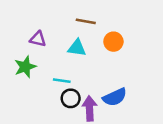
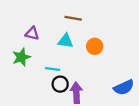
orange circle: (113, 42) -> (95, 46), moved
blue semicircle: (115, 97) -> (124, 87), moved

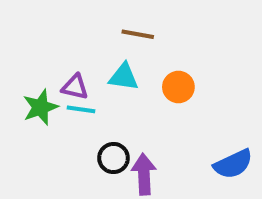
purple triangle: (32, 33) -> (75, 87), moved
cyan line: (53, 69) -> (81, 109), moved

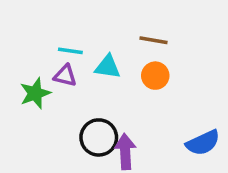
brown line: (138, 34) -> (153, 40), moved
cyan line: (81, 109) -> (70, 51), moved
black circle: (113, 158) -> (99, 137), size x1.4

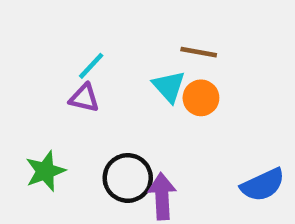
cyan line: (70, 51) -> (91, 66), turned -55
cyan triangle: (108, 67) -> (169, 86), moved, turned 40
green star: (35, 93) -> (45, 171), moved

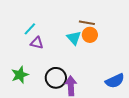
cyan line: (91, 66) -> (30, 29), moved
orange circle: (201, 98) -> (90, 35), moved

